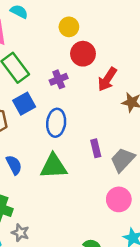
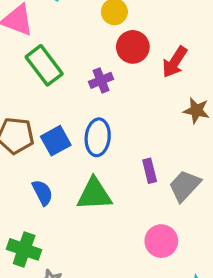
red arrow: (107, 79) -> (175, 62), moved
blue square: (24, 104) -> (56, 141), moved
pink circle: (119, 199) -> (161, 241), moved

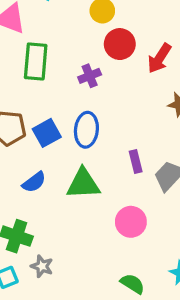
green rectangle: (44, 65) -> (36, 61), turned 42
blue semicircle: (42, 193) -> (34, 182), turned 80
pink circle: (161, 241) -> (131, 222), moved

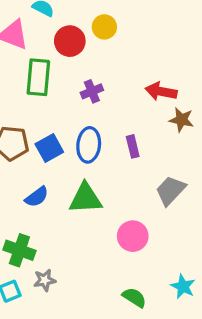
red circle: (120, 44) -> (70, 41), moved
red arrow: (159, 58) -> (161, 91), moved, turned 68
purple rectangle: (136, 161) -> (133, 146), moved
gray star: (42, 266) -> (45, 280), turned -30

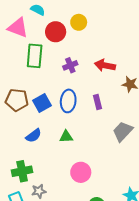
red arrow: (161, 91) -> (105, 65), moved
green triangle: (86, 198) -> (66, 137), size x0.6
pink circle: (133, 236) -> (81, 172), moved
green cross: (19, 250) -> (22, 171), turned -30

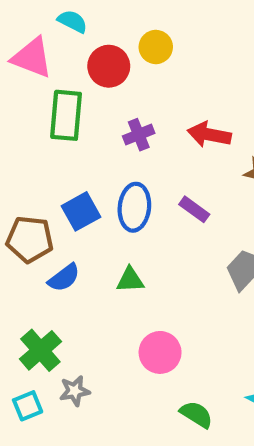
brown pentagon: (17, 100) -> (30, 239), moved
purple rectangle: (98, 102) -> (194, 209), turned -40
green cross: (22, 171) -> (40, 350), turned -30

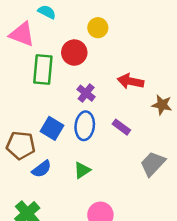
red circle: (109, 66) -> (74, 53), moved
purple cross: (139, 135) -> (86, 93), moved, turned -30
blue square: (81, 211) -> (52, 128), turned -30
green triangle: (130, 280) -> (82, 170), turned -30

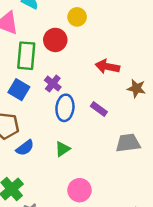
purple cross: (86, 93) -> (53, 84), moved
blue square: (52, 128) -> (19, 90), moved
gray trapezoid: (153, 164) -> (128, 143), turned 40

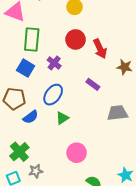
red circle: (55, 40) -> (76, 39), moved
red arrow: (107, 67) -> (100, 49), turned -126
blue ellipse: (65, 108) -> (53, 95), moved, turned 30

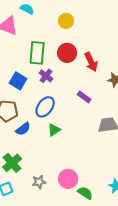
green rectangle: (32, 39) -> (37, 53), moved
pink circle: (77, 153) -> (68, 179), moved
gray star: (36, 171) -> (39, 182), moved

